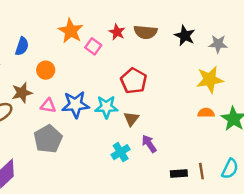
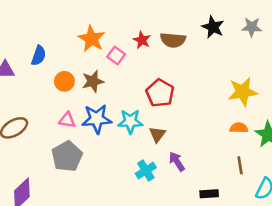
black star: (185, 36) -> (213, 27), moved
gray star: (218, 44) -> (252, 27), moved
brown star: (22, 93) -> (93, 81), moved
brown line: (201, 171) -> (240, 165), moved

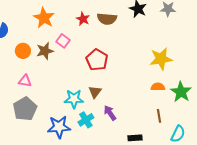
pink square: (116, 56) -> (63, 41), moved
blue star: (97, 119) -> (59, 127), moved
cyan star: (130, 121) -> (74, 99), moved

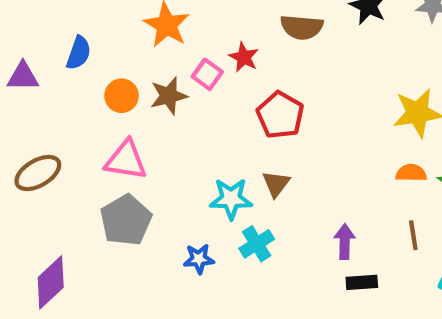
red star: (83, 19) -> (244, 57), moved
pink triangle: (25, 81) -> (126, 160), size x1.5
purple arrow: (110, 113) -> (345, 242), moved, turned 35
blue star: (59, 127) -> (199, 259), size x0.6

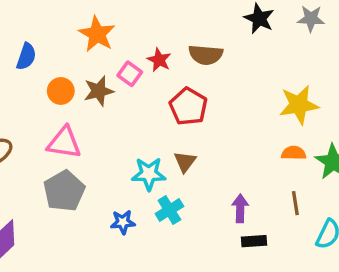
brown semicircle: (302, 27) -> (206, 55), moved

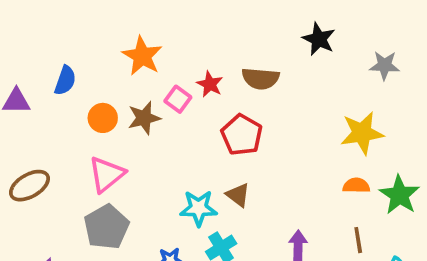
gray star: (311, 19) -> (384, 65), moved
pink triangle: (64, 143) -> (106, 174), turned -48
brown triangle: (185, 162) -> (238, 195), turned -30

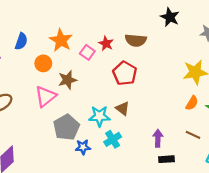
orange star: (142, 56) -> (61, 40), moved
brown star: (144, 118) -> (67, 80), moved
orange semicircle: (356, 186) -> (192, 103), turned 120
gray pentagon: (106, 227) -> (66, 127), moved
brown line: (358, 240) -> (193, 135), turned -56

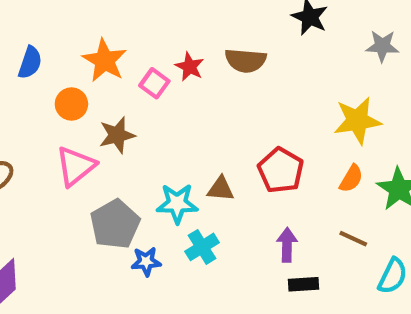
red pentagon: (125, 73) -> (281, 170), moved
brown triangle: (123, 109) -> (221, 189), turned -32

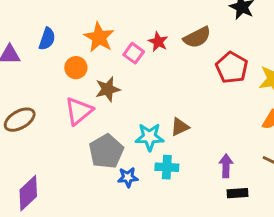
brown semicircle: (246, 60) -> (197, 37), turned -32
red pentagon: (281, 170) -> (232, 68), moved
brown triangle: (221, 189) -> (180, 127), turned -30
cyan cross: (202, 247) -> (167, 167), turned 35

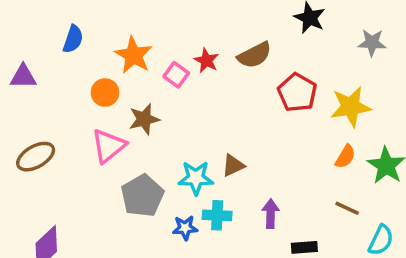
blue semicircle: (47, 39) -> (73, 39), moved
purple arrow: (226, 166) -> (271, 214), moved
blue star: (128, 177) -> (185, 228), moved

